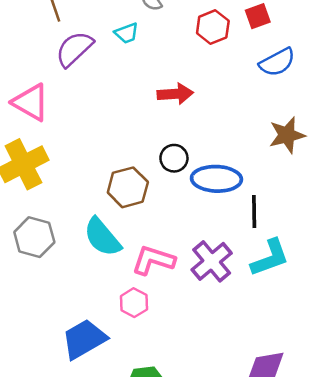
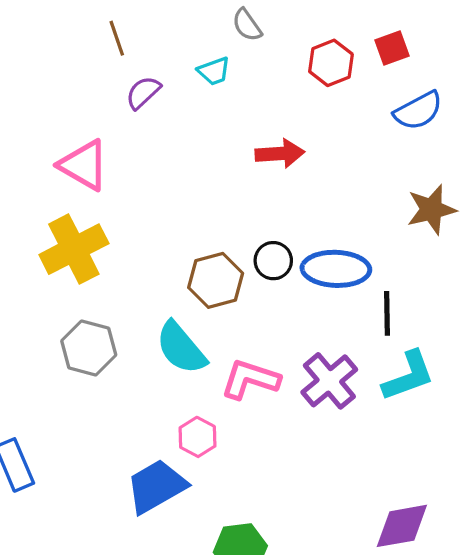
purple semicircle: (74, 49) -> (143, 93), size x0.7
black circle: (174, 158) -> (273, 261), moved
pink hexagon: (134, 303) -> (197, 437), moved

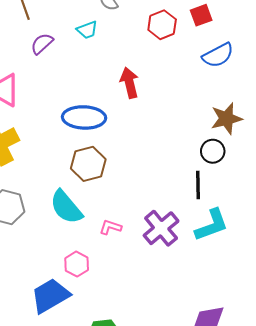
red arrow: (280, 154) -> (129, 83), turned -100
black circle: (273, 261) -> (213, 151), moved
blue ellipse: (336, 269) -> (84, 117), moved
pink L-shape: (250, 379) -> (110, 227), size x0.6

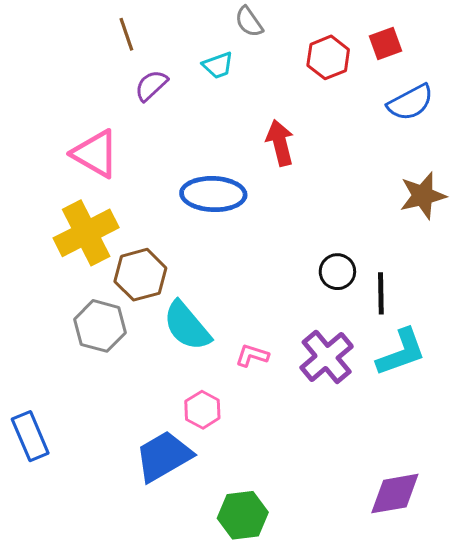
black circle: (213, 151) -> (337, 272), moved
brown hexagon: (88, 164) -> (140, 275), moved

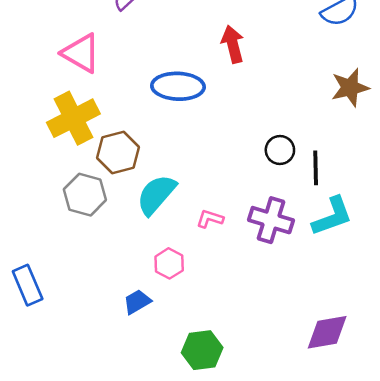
cyan semicircle: (187, 326) -> (156, 195), turned 81
purple cross: (327, 357) -> (271, 220), turned -33
blue trapezoid: (164, 456) -> (137, 302), size x0.6

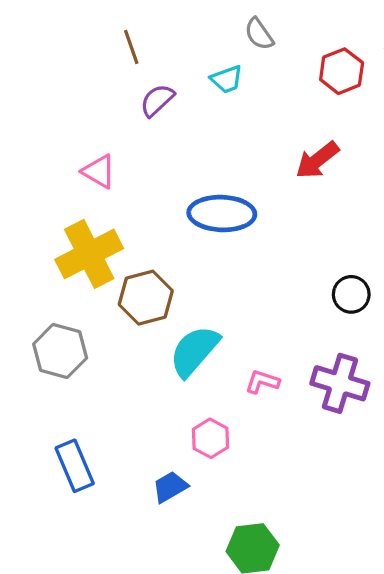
red arrow: (233, 44) -> (317, 160), moved, turned -114
pink triangle: (81, 53) -> (99, 171), size x0.7
gray hexagon: (85, 195) -> (60, 351), moved
blue rectangle: (28, 285) -> (75, 466), moved

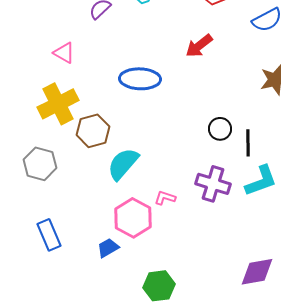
pink L-shape: (262, 382) -> (165, 198), moved
pink hexagon: (211, 438) -> (133, 218), size x1.6

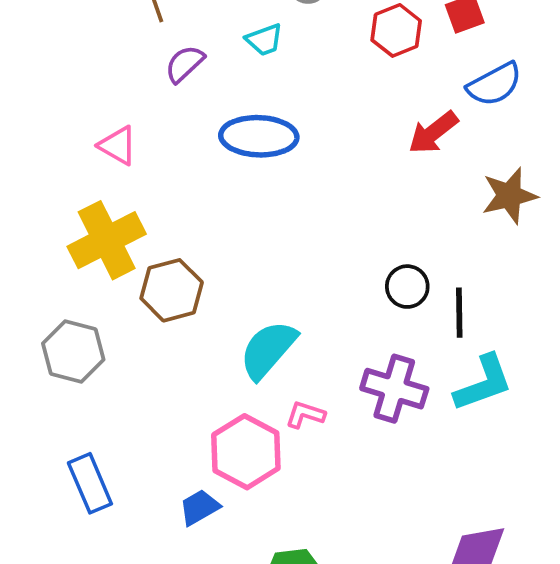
red arrow: (199, 46) -> (433, 133), moved
blue ellipse: (140, 79) -> (259, 136), moved
cyan semicircle: (123, 164) -> (268, 350), moved

